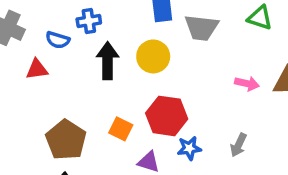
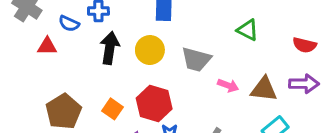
gray trapezoid: (202, 28) -> (196, 59), moved

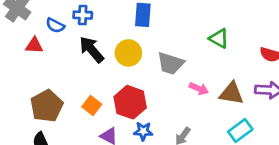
black arrow: (110, 48) -> (92, 49), turned -52

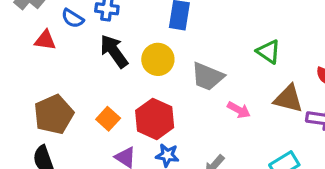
brown triangle: (231, 93) -> (288, 99), moved

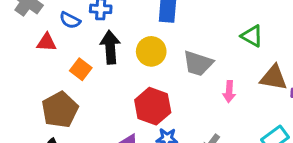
black arrow: (114, 51) -> (110, 47), turned 36
pink arrow: (239, 110) -> (229, 92), turned 70
orange square: (108, 119) -> (81, 69), moved

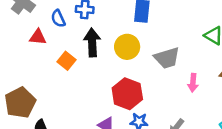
blue semicircle: (70, 20) -> (58, 19), turned 36
gray trapezoid: (198, 63) -> (167, 58), turned -36
brown pentagon: (60, 110) -> (20, 103), moved

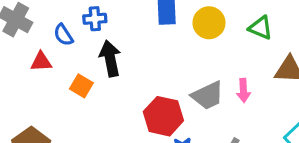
yellow circle: (127, 47) -> (209, 23), moved
gray trapezoid: (167, 58) -> (208, 95), moved

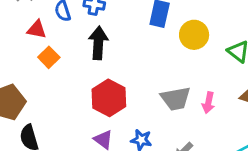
orange square: (81, 86) -> (49, 57), moved
red hexagon: (163, 116) -> (109, 98), moved

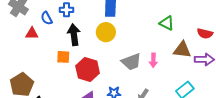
yellow circle: (194, 35) -> (106, 32), moved
orange square: (49, 57) -> (63, 57), moved, turned -32

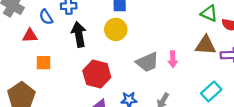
green triangle: (167, 23) -> (209, 13), moved
orange square: (63, 57) -> (43, 63), moved

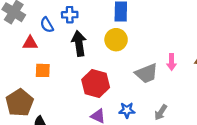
pink arrow: (173, 59) -> (172, 62), moved

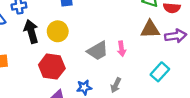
yellow circle: (116, 40) -> (58, 31), moved
pink arrow: (172, 62) -> (122, 49), moved

